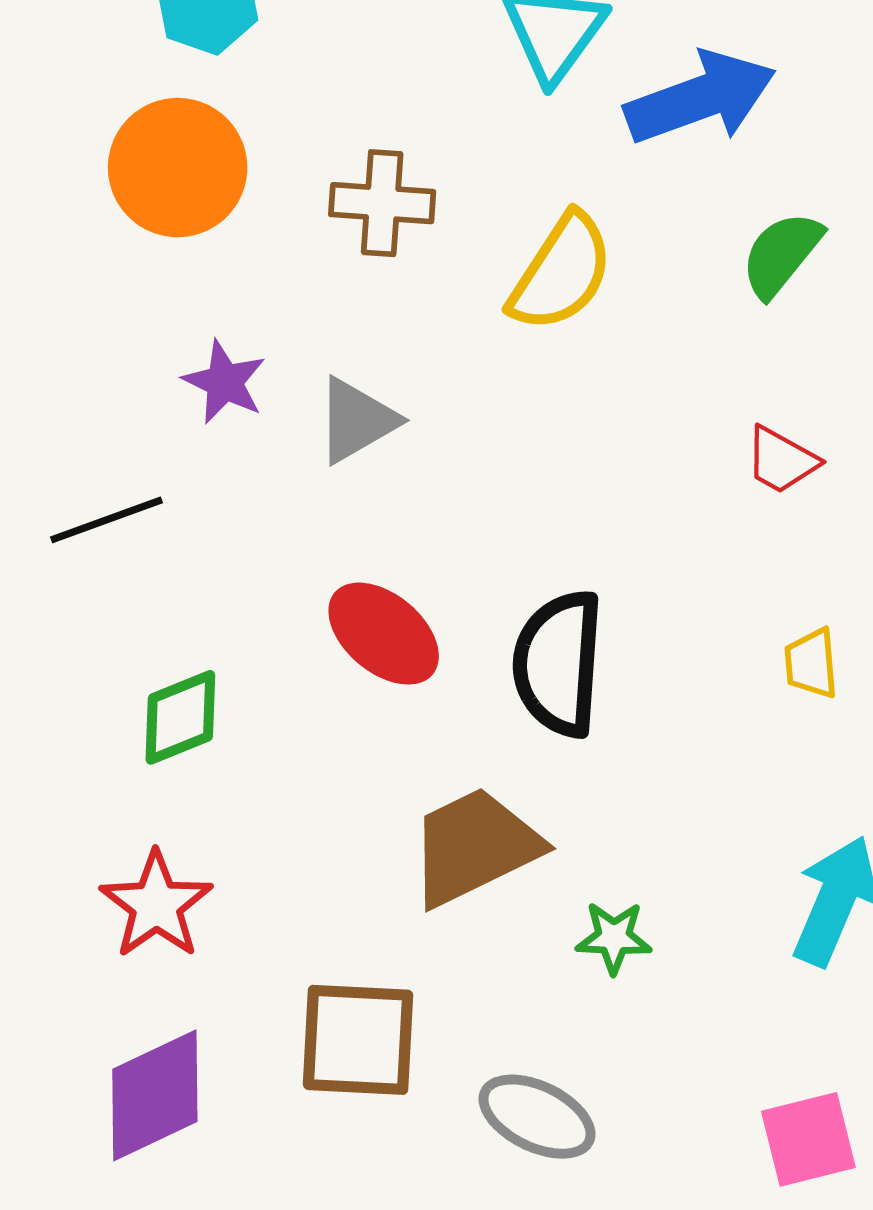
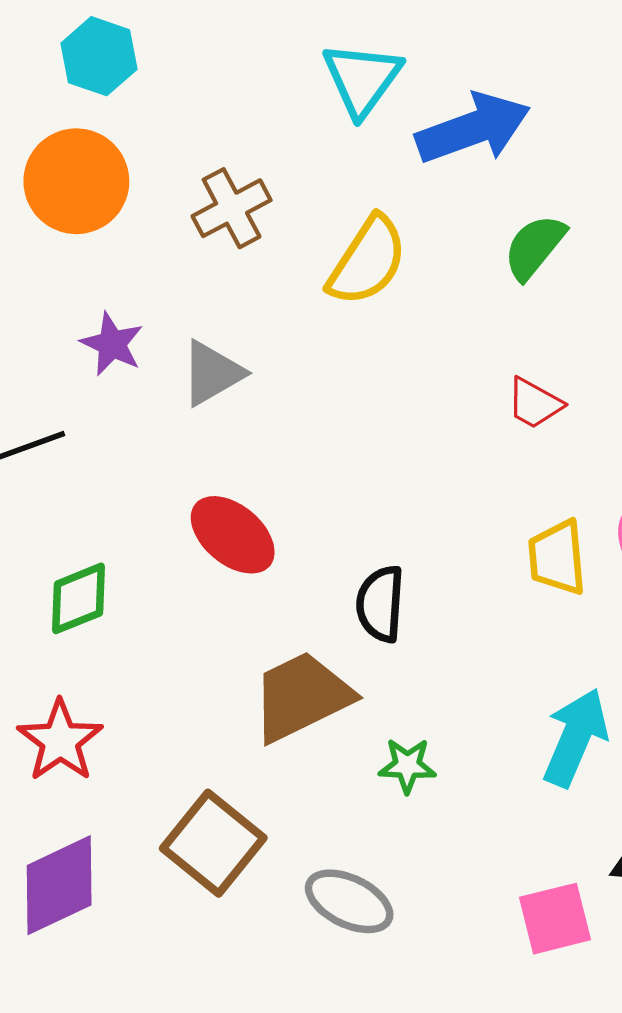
brown cross: (382, 203) -> (232, 208), turned -32
black semicircle: (558, 663) -> (380, 604), moved, size x0.7
yellow trapezoid: (811, 663) -> (557, 557), size x1.4
brown square: (358, 1040) -> (213, 843), turned 36

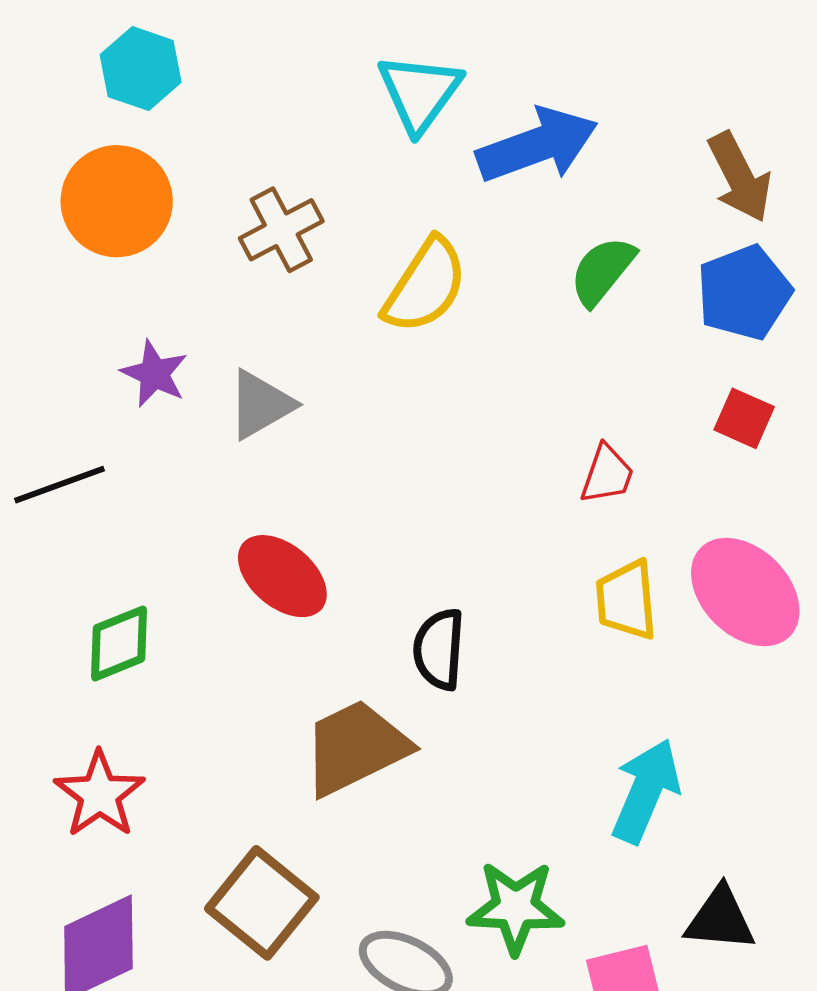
red trapezoid: (535, 403) -> (607, 474), moved, turned -100
green star: (407, 766) -> (516, 907), moved, size x1.6

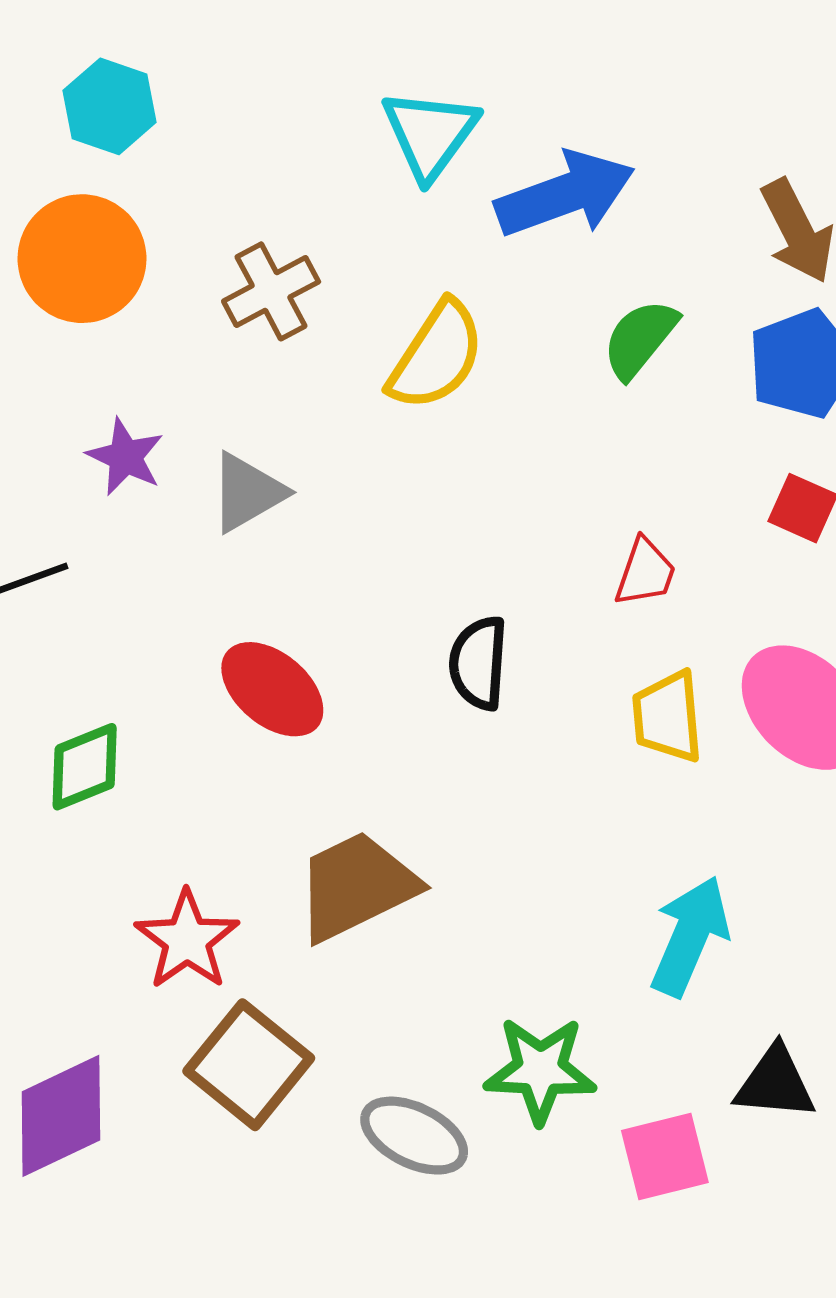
black semicircle: (439, 649) -> (478, 663), moved
red star: (100, 794) -> (187, 940), moved

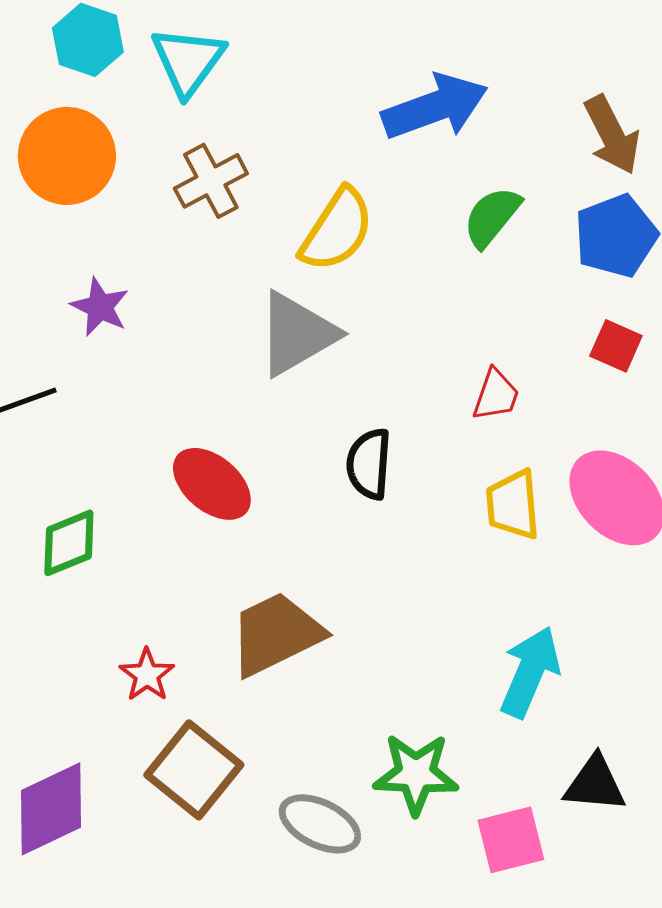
cyan triangle: (430, 134) -> (188, 61), moved
gray triangle: (247, 492) -> (297, 334), moved, size x1.4
red star: (187, 940) -> (147, 675), size x0.7

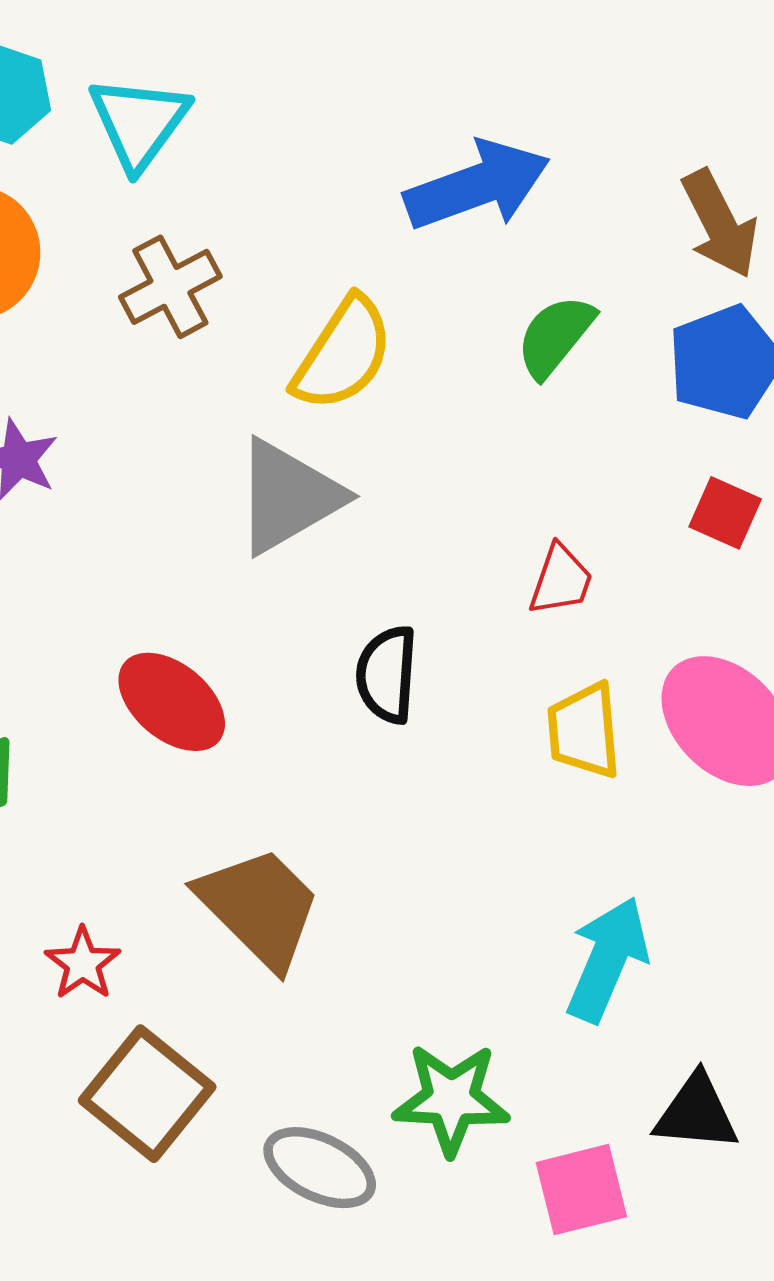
brown trapezoid: (276, 634) -> (259, 907), turned 71

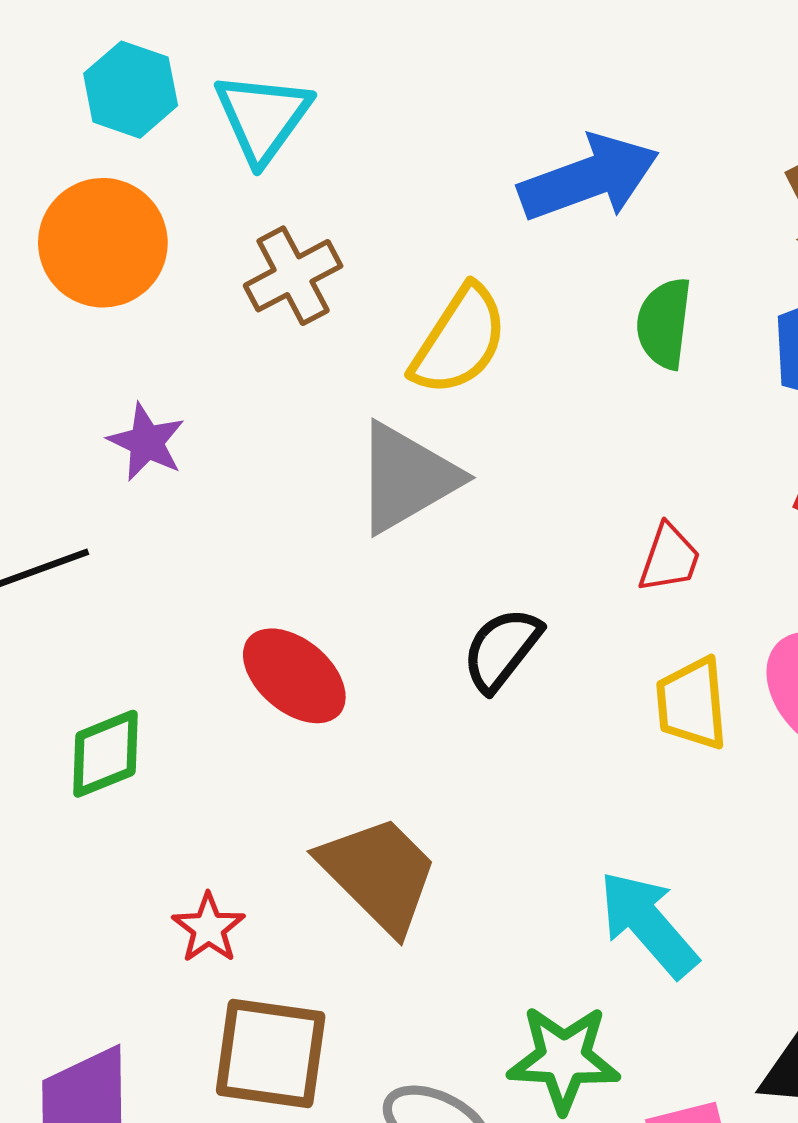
green semicircle: (555, 336) -> (664, 323), turned -32
black semicircle: (387, 674) -> (502, 649), turned 34
cyan arrow: (607, 959) -> (648, 924), moved, turned -64
brown square: (147, 1094) -> (271, 1053), turned -31

